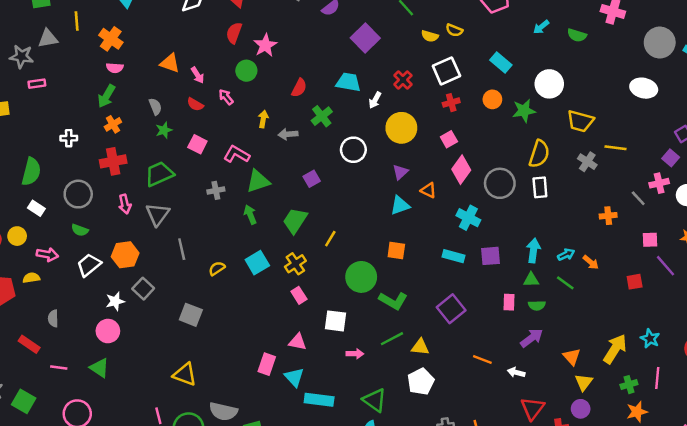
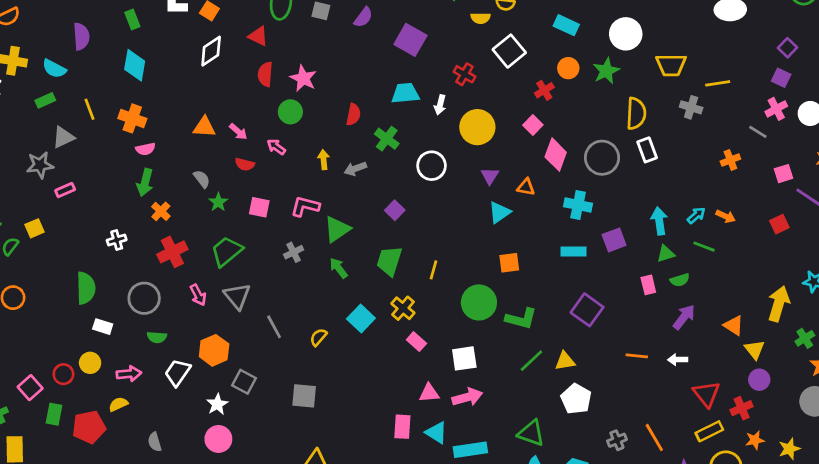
red cross: (451, 103) -> (544, 90), moved
pink arrow: (355, 354) -> (467, 397), moved, size x1.5

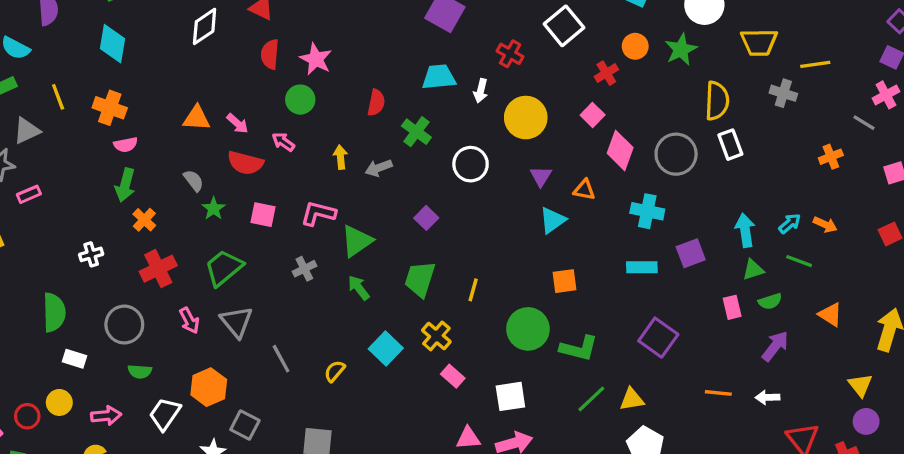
red semicircle: (245, 164) -> (245, 163), size x1.5
orange triangle: (734, 325) -> (830, 315), moved

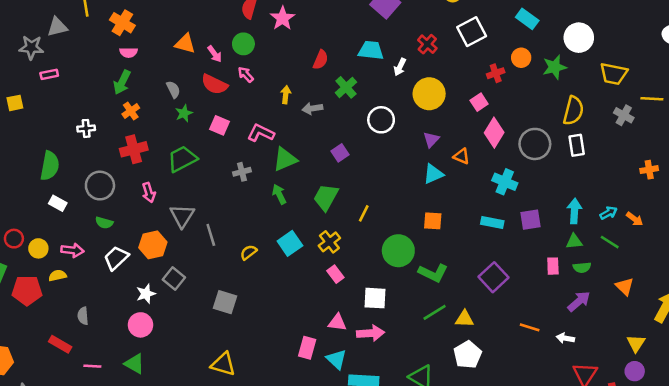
green circle: (300, 100) -> (243, 44), moved
gray triangle: (237, 322) -> (182, 216), moved
yellow circle: (59, 402) -> (38, 248), moved

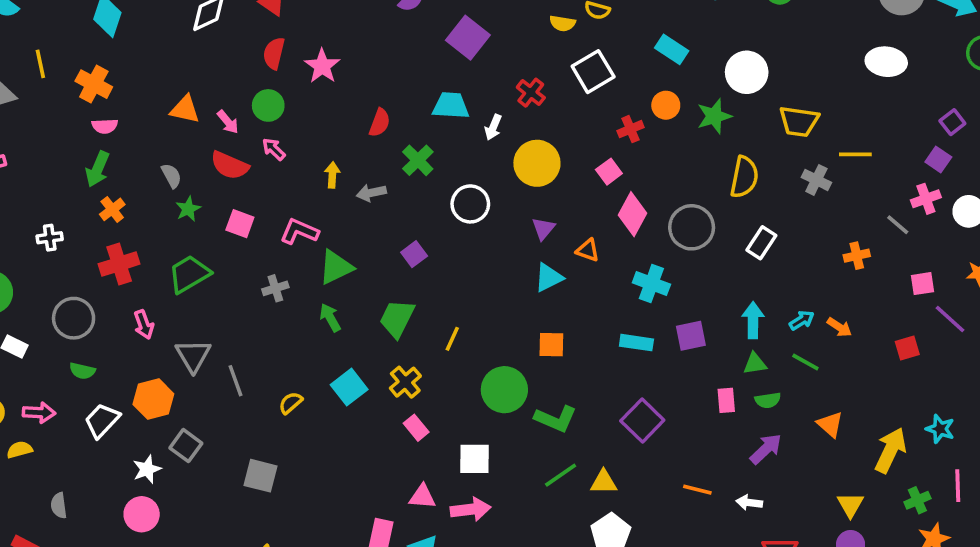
white rectangle: (577, 145) -> (761, 243), moved, turned 45

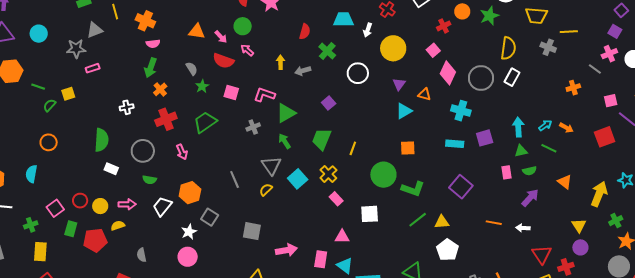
white rectangle: (761, 243) -> (512, 77), moved
red square: (907, 348) -> (605, 137), size x1.5
gray triangle: (193, 355) -> (271, 166), moved
pink arrow: (471, 509) -> (286, 250), moved

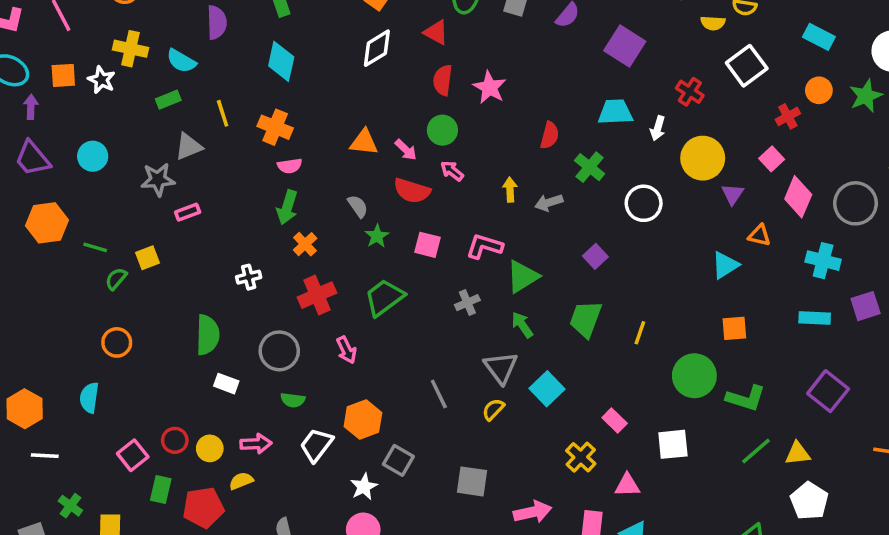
purple triangle: (399, 84) -> (733, 194), moved
yellow cross: (328, 174) -> (581, 457), moved
green cross: (31, 225) -> (70, 506), moved, turned -32

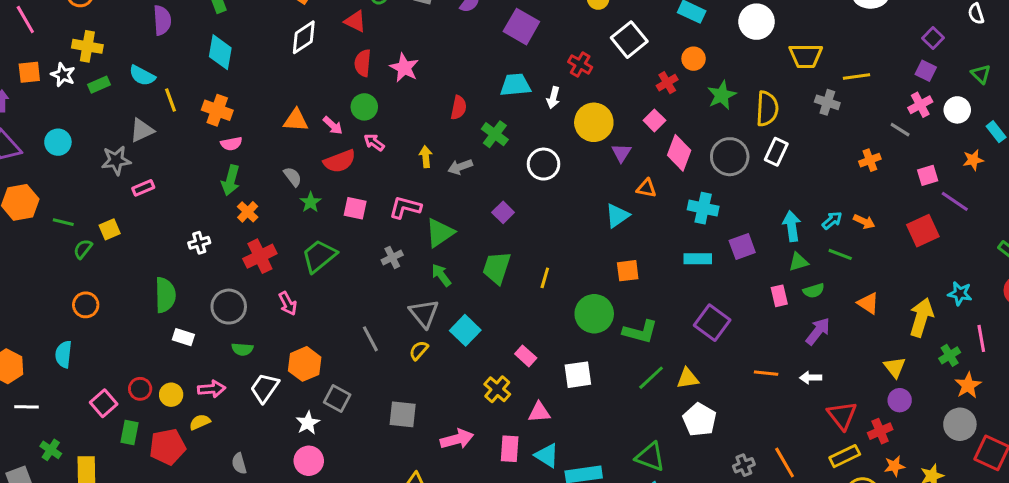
cyan semicircle: (181, 61) -> (142, 76), moved
green star: (866, 96) -> (722, 95), moved
green rectangle: (168, 100) -> (99, 85), moved
red semicircle: (412, 191) -> (340, 161), turned -36

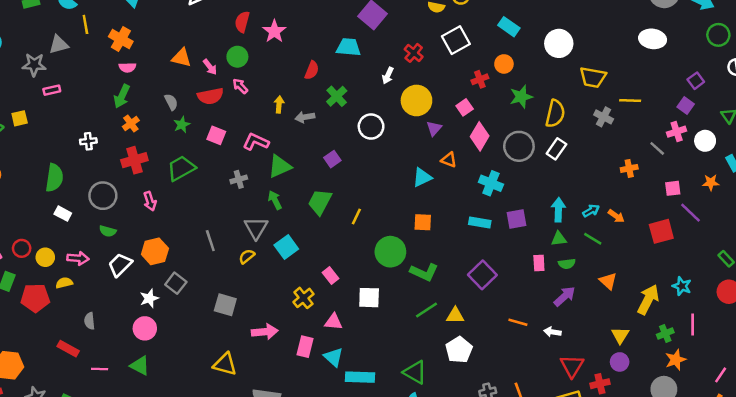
cyan trapezoid: (515, 85) -> (348, 47), moved

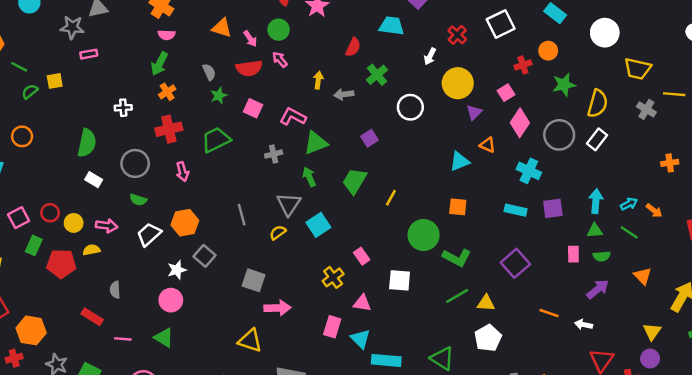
pink arrow: (265, 332) -> (278, 308), moved

